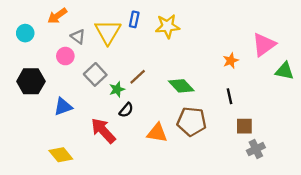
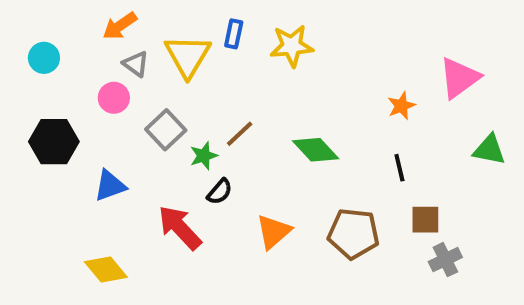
orange arrow: (57, 16) -> (120, 26), moved
green triangle: (285, 71) -> (489, 150), moved
brown pentagon: (192, 121) -> (353, 234), moved
orange triangle: (157, 133) -> (274, 232), turned -50

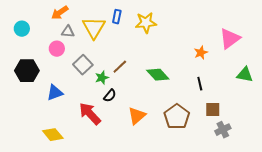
gray triangle: (136, 64) -> (68, 32), turned -32
brown pentagon: (353, 234) -> (177, 117), turned 30

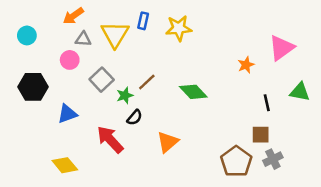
black line: (200, 84) -> (267, 103), moved
brown pentagon: (177, 117) -> (236, 162), moved

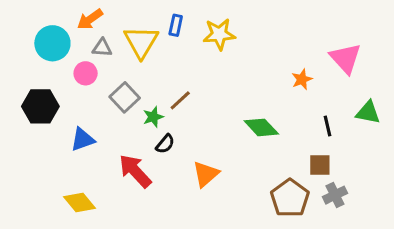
cyan circle: (27, 35) -> (52, 43), moved, size x1.5
pink triangle: (281, 48) -> (345, 58), turned -36
green diamond: (193, 92) -> (261, 127), moved

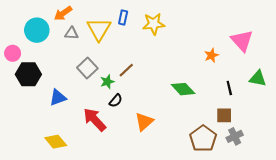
pink circle: (86, 73) -> (13, 53), moved

